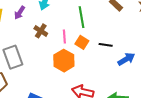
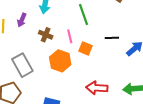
orange square: (82, 42) -> (85, 48), moved
orange hexagon: (64, 61) -> (60, 61), moved

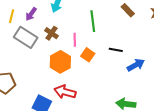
gray rectangle: (22, 65) -> (26, 37), moved, turned -40
red arrow: (97, 88) -> (65, 92), moved

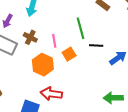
green line: (93, 21) -> (80, 28), moved
orange square: (88, 55) -> (69, 54), turned 32

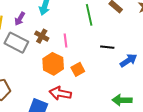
green line: (80, 28) -> (89, 15), moved
orange square: (69, 54) -> (78, 69), moved

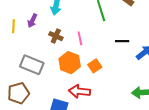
gray rectangle: (16, 43) -> (32, 65), moved

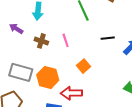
purple arrow: (32, 21) -> (16, 29), turned 104
orange hexagon: (70, 63) -> (48, 77), moved

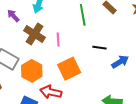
brown cross: (41, 41) -> (35, 34), size x1.5
orange square: (84, 66) -> (69, 69), size x1.6

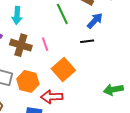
blue arrow: (120, 62) -> (95, 21), moved

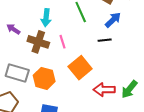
cyan arrow: (17, 15) -> (46, 18), moved
green arrow: (113, 90) -> (129, 89), turned -42
red arrow: (52, 97) -> (104, 90), moved

